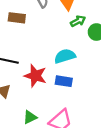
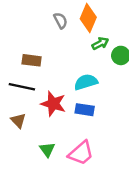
brown rectangle: (17, 18) -> (32, 60), moved
green triangle: (30, 117) -> (47, 150), turned -40

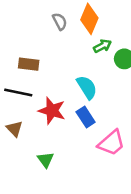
cyan semicircle: (86, 82) -> (87, 87), turned 75
blue rectangle: (85, 110) -> (86, 117), turned 48
pink trapezoid: (81, 153) -> (111, 143), moved

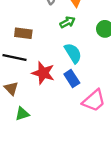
green arrow: (102, 46) -> (67, 22), moved
green triangle: (45, 160) -> (22, 114), moved, turned 48

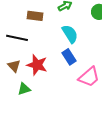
brown rectangle: (23, 33) -> (35, 16), moved
red star: (43, 73) -> (37, 65), moved

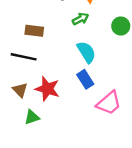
brown rectangle: (35, 16) -> (34, 31), moved

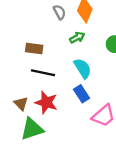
black line: (24, 57) -> (43, 73), moved
green triangle: (32, 117) -> (32, 129), size x1.6

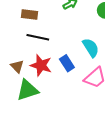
cyan semicircle: (83, 68) -> (91, 48), moved
blue rectangle: (82, 94) -> (67, 63), moved

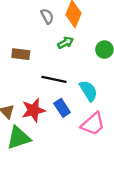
black line: (38, 37) -> (54, 79), moved
red star: (41, 65) -> (33, 110), turned -30

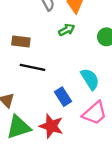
black line: (54, 79) -> (33, 67), moved
red star: (33, 110) -> (51, 126), moved, turned 30

